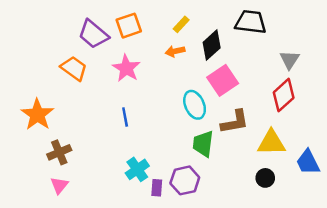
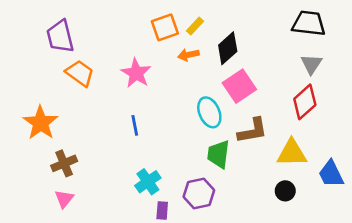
black trapezoid: (251, 22) -> (309, 23), moved
orange square: (129, 26) -> (165, 27), moved
purple trapezoid: (93, 34) -> (60, 36), moved, turned 36
purple rectangle: (157, 188) -> (162, 211), moved

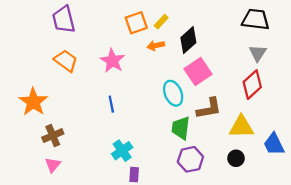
purple trapezoid: (60, 36) -> (64, 19), moved
purple hexagon: (199, 193) -> (190, 159), moved

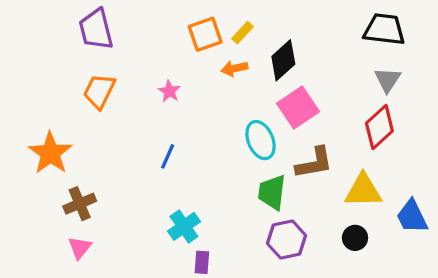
orange trapezoid: (66, 61) -> (99, 91), turned -100
pink star: (112, 61) -> (169, 91), size x0.6
blue line: (111, 104) -> (168, 156), turned 35

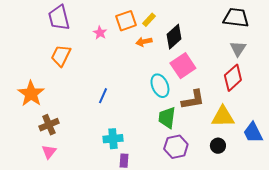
pink star: (169, 91) -> (100, 33), moved
cyan cross: (184, 226) -> (113, 139), turned 30

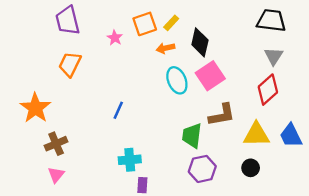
black diamond: (174, 37) -> (200, 42), turned -35
cyan ellipse: (160, 86) -> (177, 80), moved
blue trapezoid: (253, 133) -> (291, 136), moved

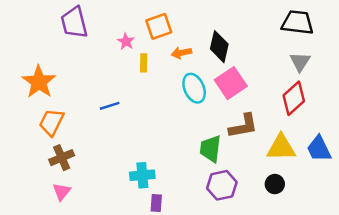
yellow rectangle: (171, 23) -> (144, 63), moved, turned -42
orange trapezoid: (70, 64) -> (52, 122), moved
orange star: (35, 108) -> (39, 82), moved
blue line: (118, 110) -> (110, 106), moved, turned 48

